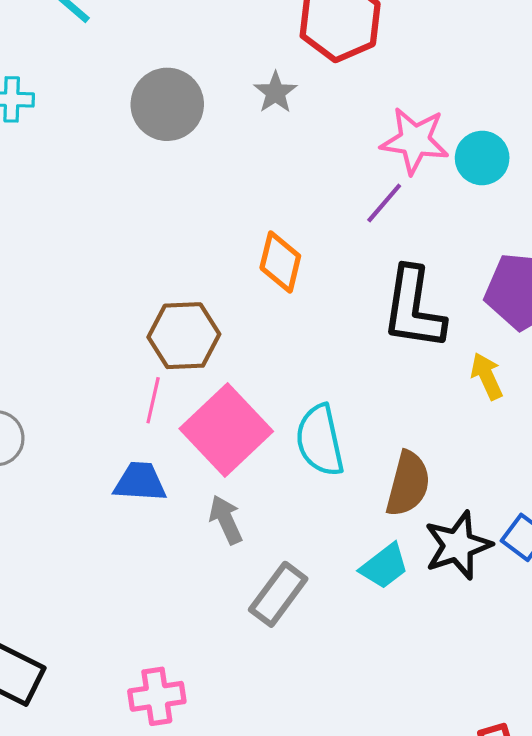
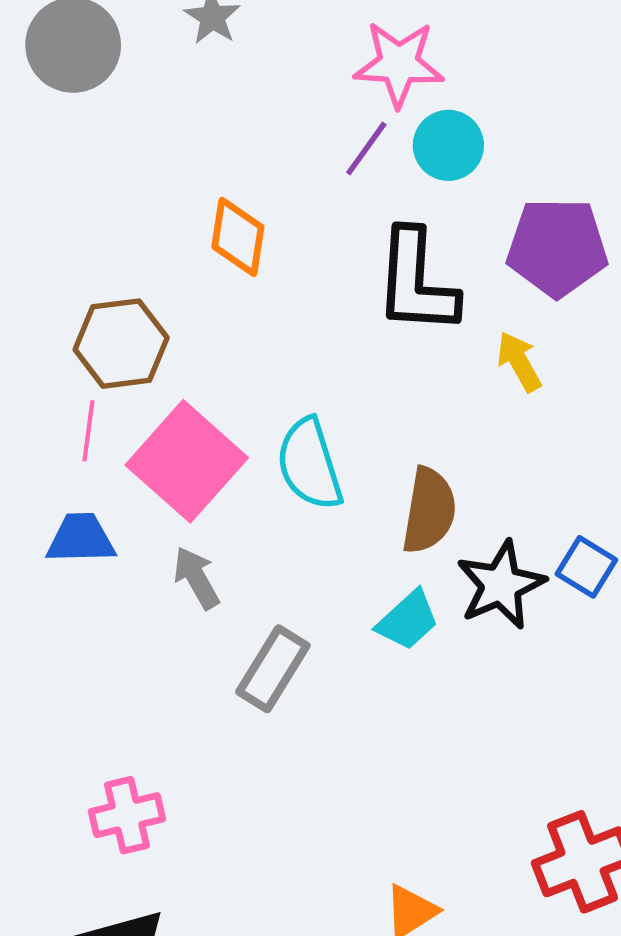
cyan circle: (482, 158) -> (448, 145), moved

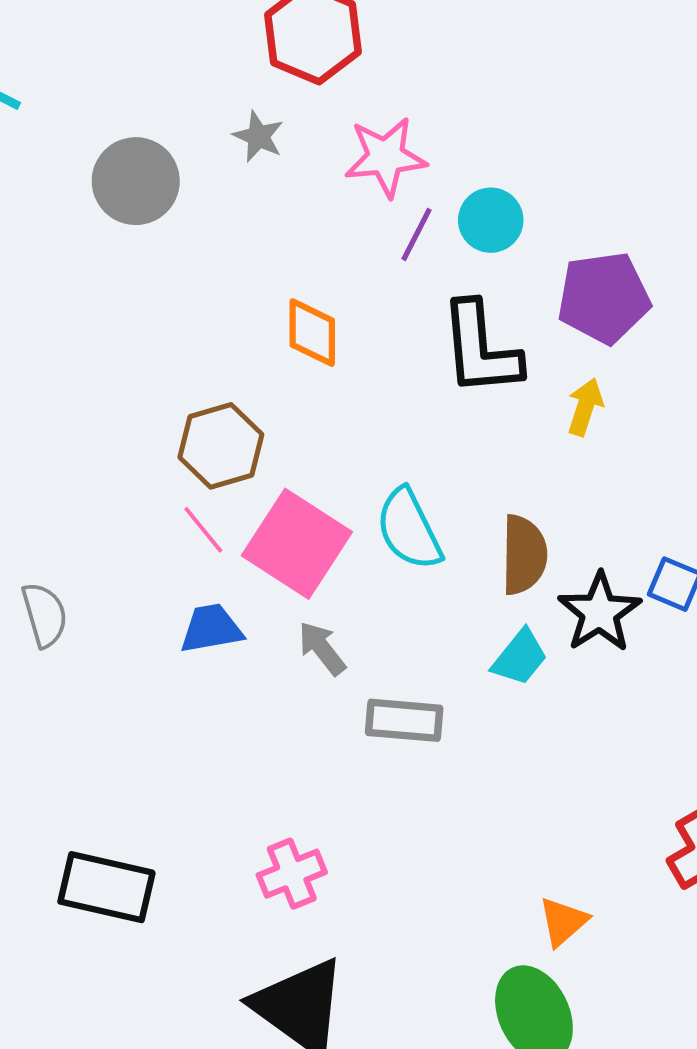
pink star: (399, 64) -> (386, 157), moved
yellow arrow: (519, 362) -> (585, 407), turned 56
pink line: (88, 431) -> (203, 530), turned -38
gray rectangle: (273, 669) -> (404, 720), turned 72

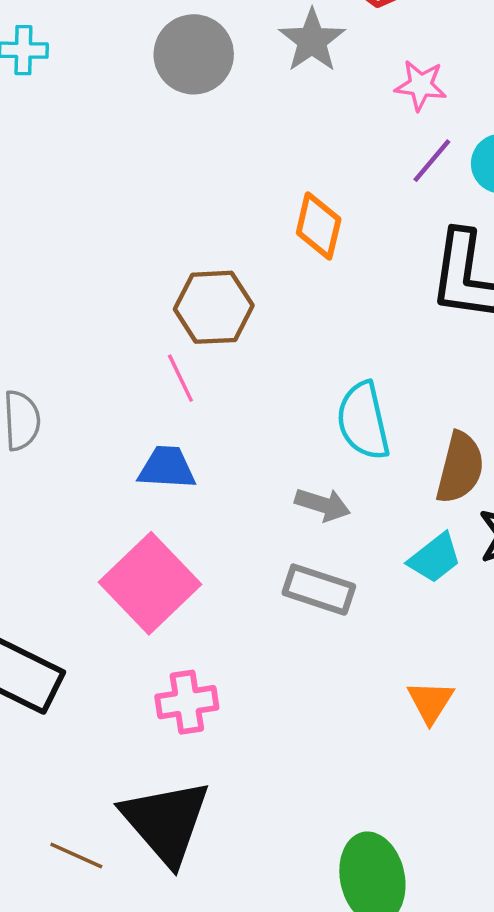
gray star: (258, 136) -> (312, 40), size x1.4
pink star: (386, 157) -> (421, 85), size x0.7
pink square: (297, 544) -> (150, 583), moved
gray arrow: (322, 648) -> (323, 505), moved, turned 132
orange triangle: (563, 922) -> (430, 702), moved, turned -30

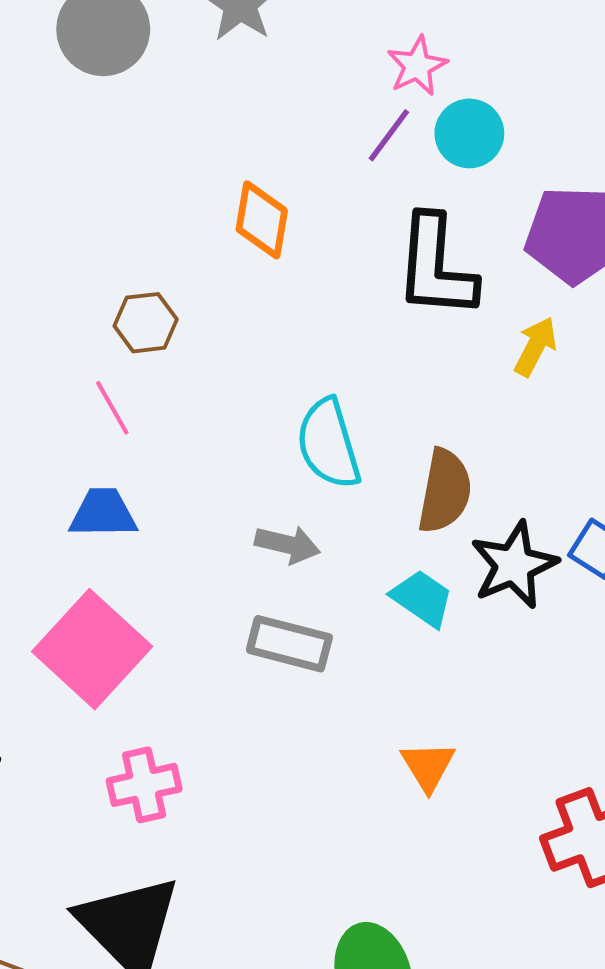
pink star: (421, 85) -> (417, 66), moved, turned -30
brown hexagon: (214, 307) -> (146, 323), size x0.7
cyan trapezoid: (435, 558) -> (422, 598), turned -104

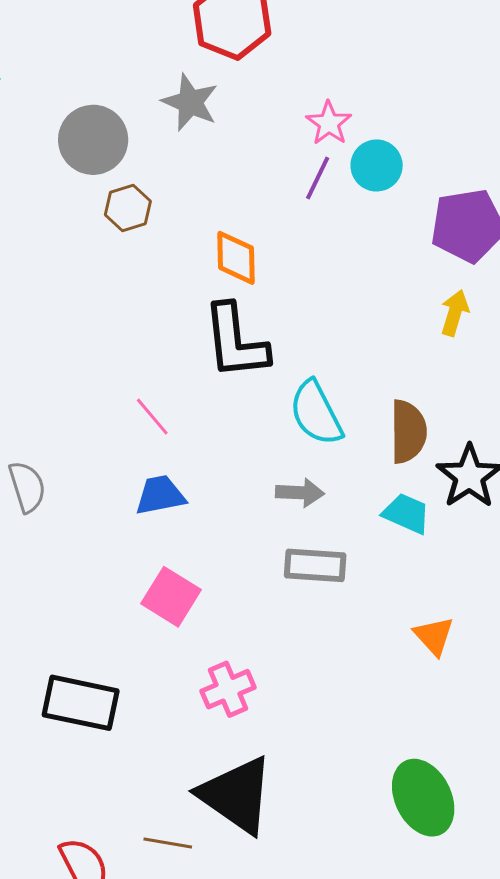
black L-shape: (436, 267) -> (235, 342), moved
brown hexagon: (146, 323) -> (128, 208), moved
pink square: (92, 649) -> (171, 597), size x0.7

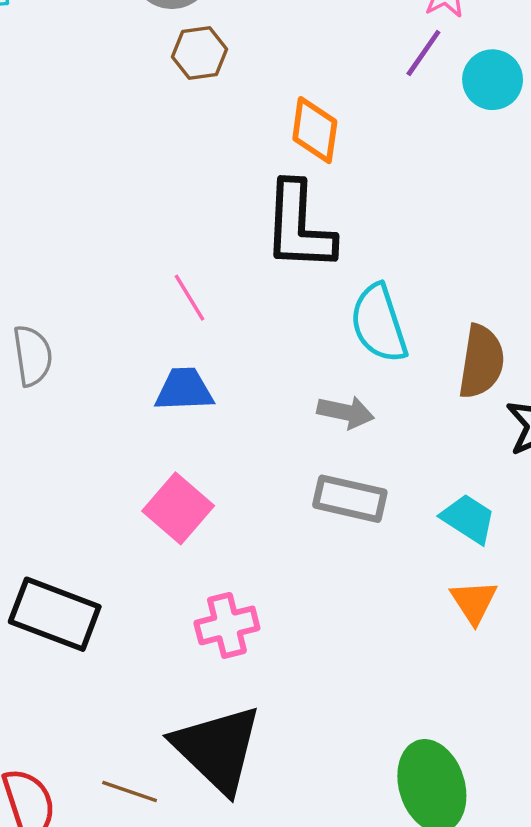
cyan circle: (377, 165) -> (493, 80), moved
cyan trapezoid: (406, 513) -> (468, 519), moved

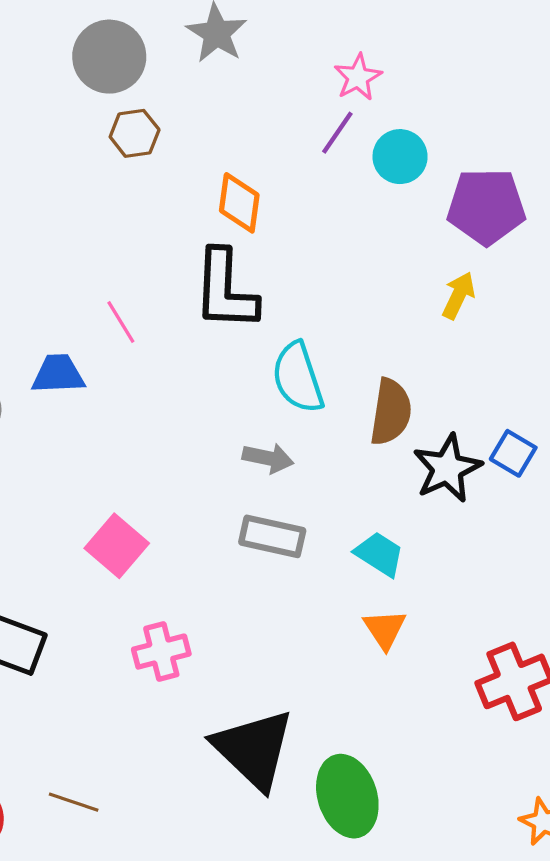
pink line: (189, 298) -> (121, 322), moved
blue trapezoid: (184, 390) -> (58, 374), moved
black triangle: (217, 749) -> (254, 749), moved

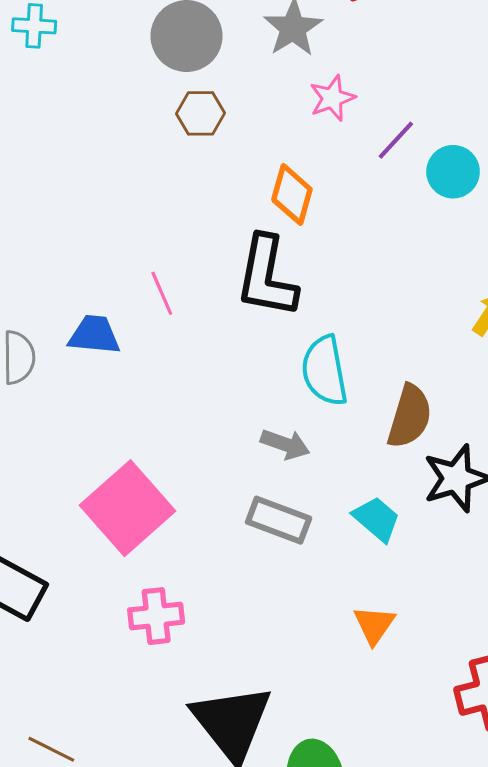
pink star: (358, 77) -> (332, 98), moved
pink square: (117, 546) -> (127, 508), size x1.5
cyan trapezoid: (379, 554) -> (377, 519), moved

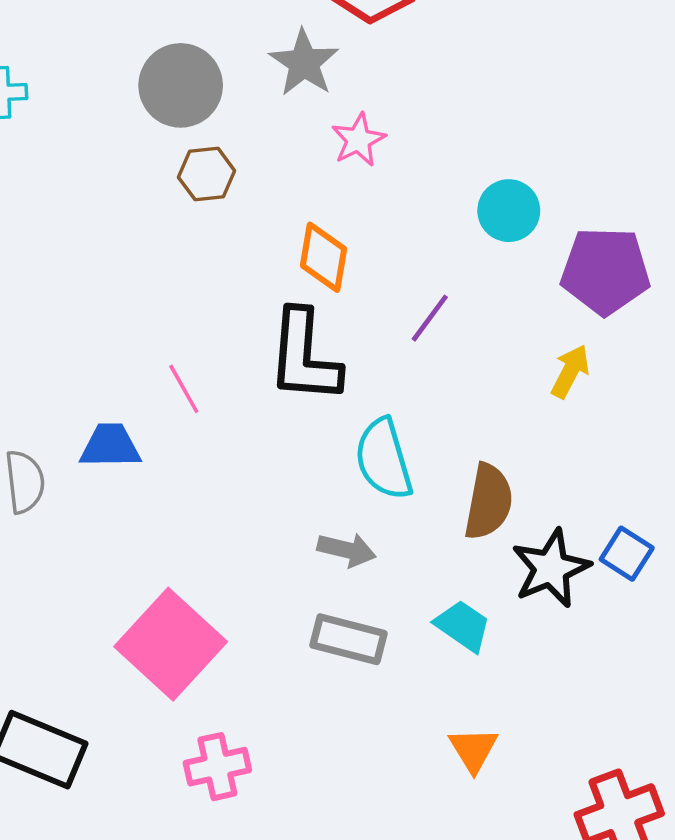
purple line: (396, 140) -> (430, 318), moved

